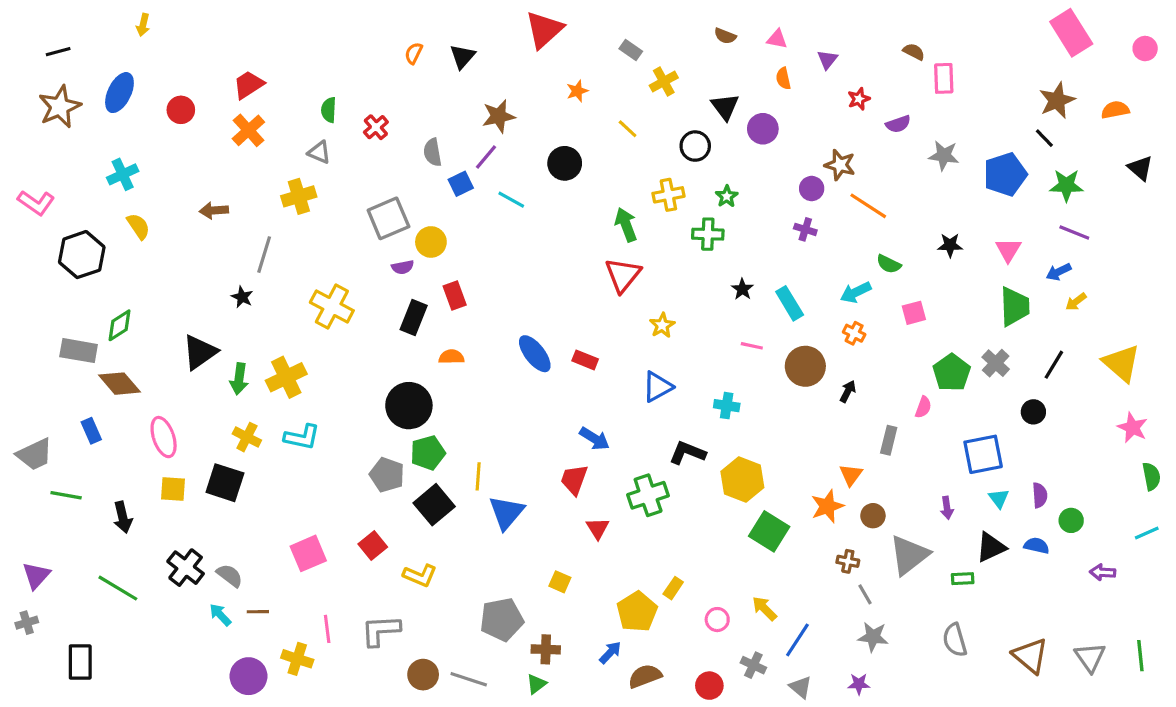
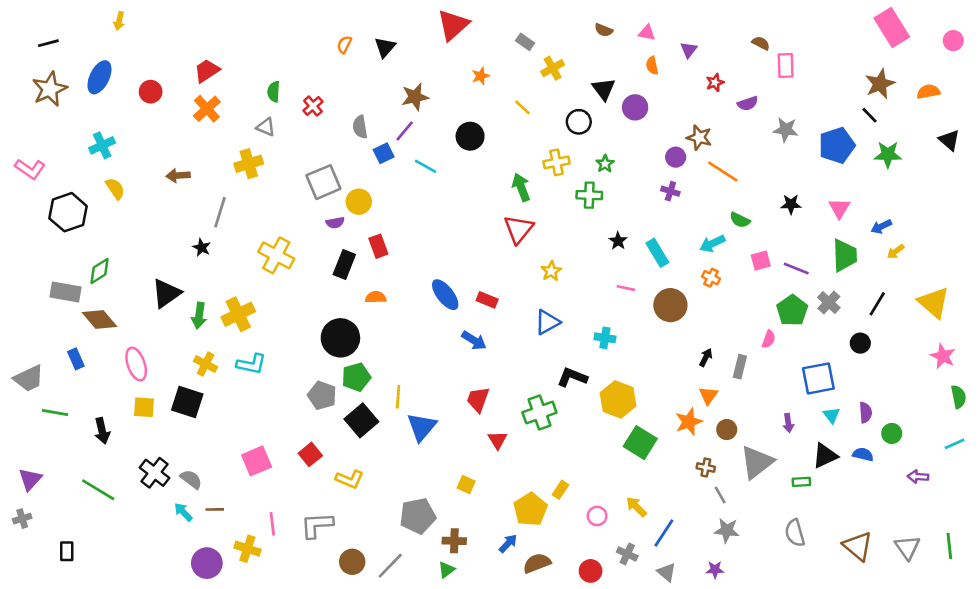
purple line: (1074, 233) -> (796, 268), moved
black arrow: (848, 391) -> (706, 358), moved
blue arrow: (595, 439) -> (474, 340), moved
black rectangle: (80, 662) -> (67, 551), size x0.7
gray line: (469, 679) -> (390, 566), turned -64

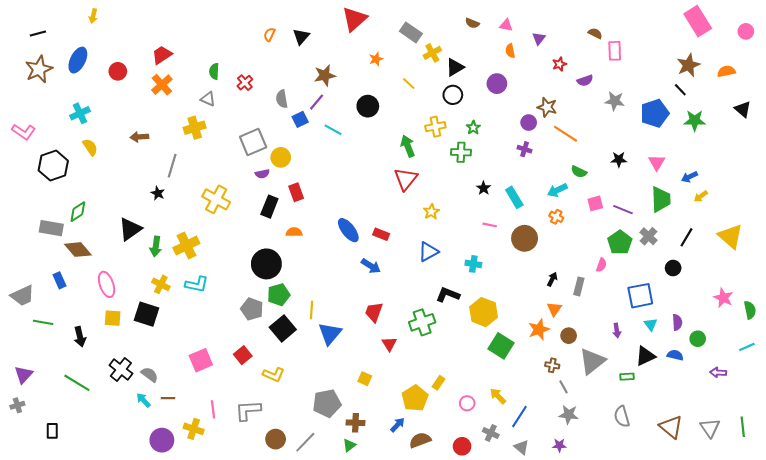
gray rectangle: (525, 42) -> (411, 32), size x1.5
black triangle: (604, 89) -> (455, 67), moved, turned 36
pink star: (943, 356) -> (723, 298), moved

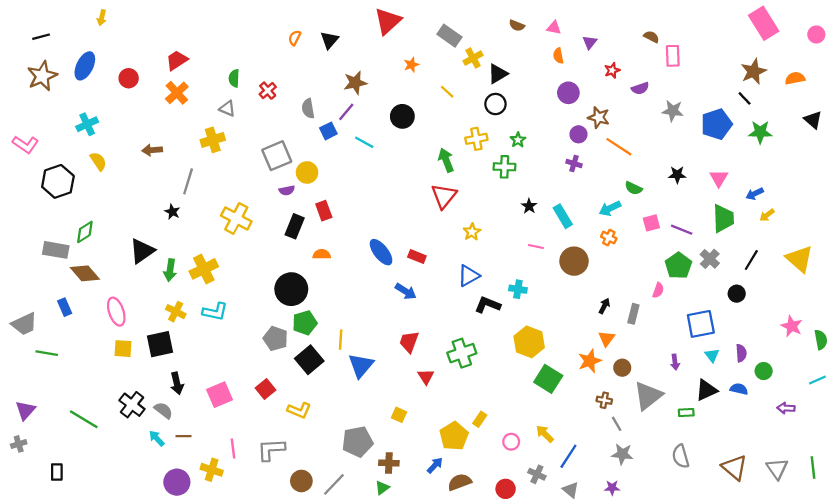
purple circle: (497, 84) -> (568, 93), moved
black L-shape: (448, 295) -> (488, 305), moved
black square: (147, 314) -> (160, 344), turned -30
black arrow: (80, 337) -> (177, 383), moved

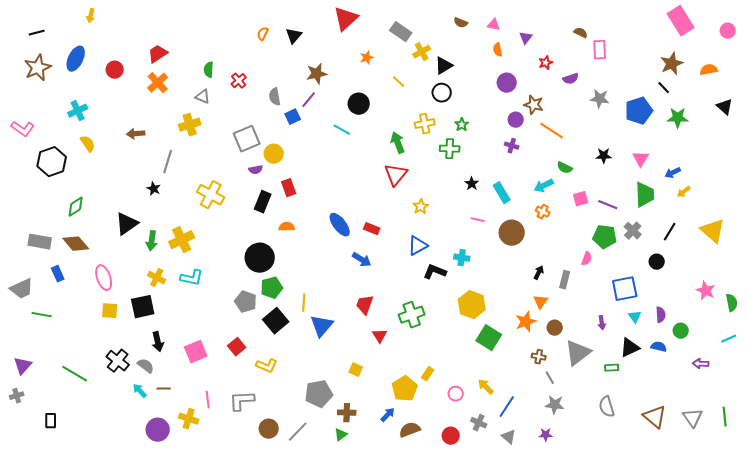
cyan line: (364, 142) -> (342, 130), moved
gray rectangle: (56, 250) -> (40, 242), moved
green pentagon: (678, 266) -> (605, 237), turned -30

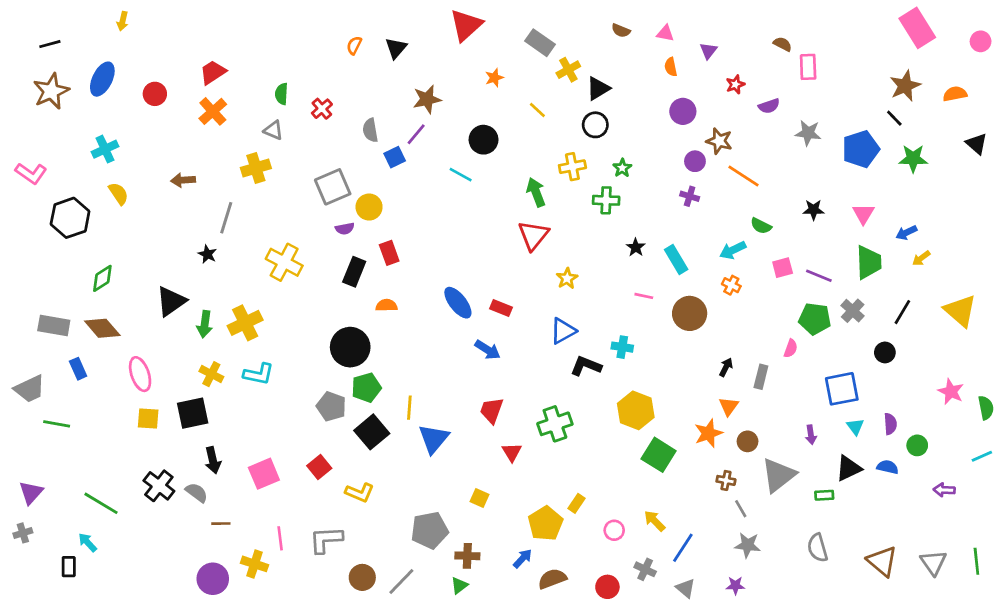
cyan arrow: (140, 391) -> (88, 542), moved

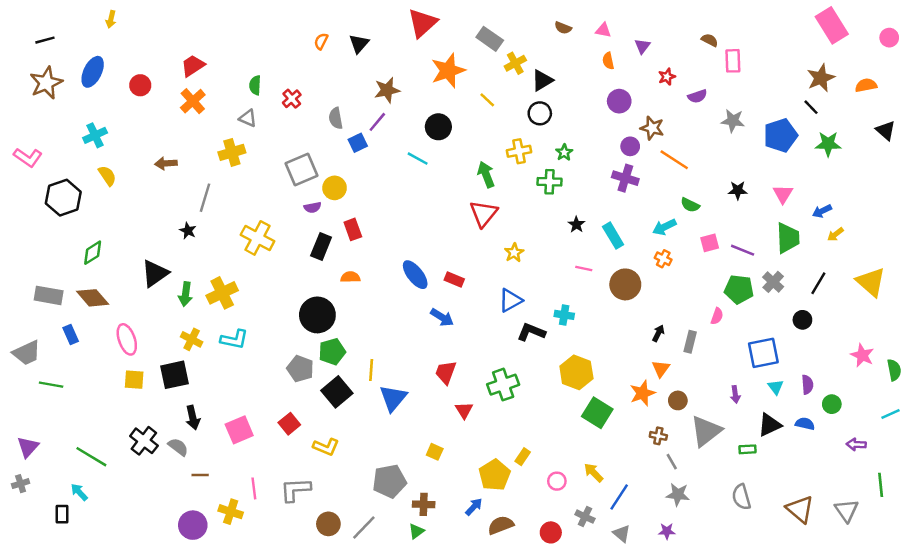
orange star: (494, 78) -> (448, 71), size x2.0
purple cross: (690, 196) -> (625, 178), size x1.5
green line: (976, 561) -> (881, 485), moved

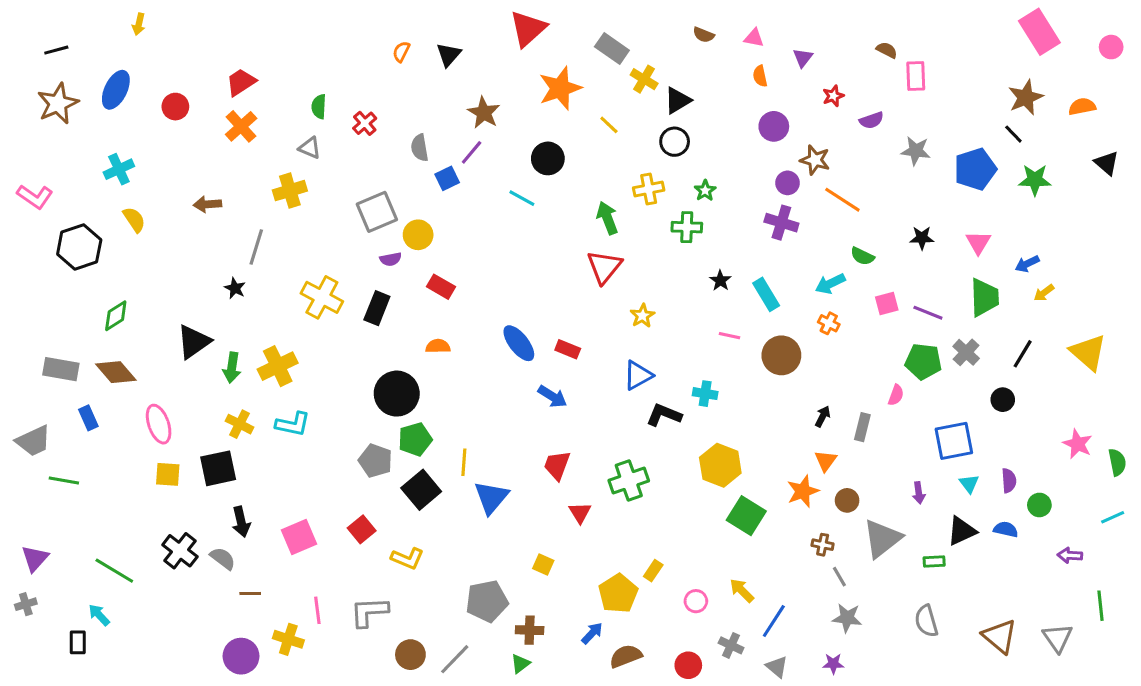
yellow cross: (515, 63) -> (644, 79), turned -30
brown star: (387, 90) -> (484, 113), turned -30
red rectangle: (353, 229) -> (441, 287), turned -40
black rectangle: (321, 247) -> (377, 308), moved

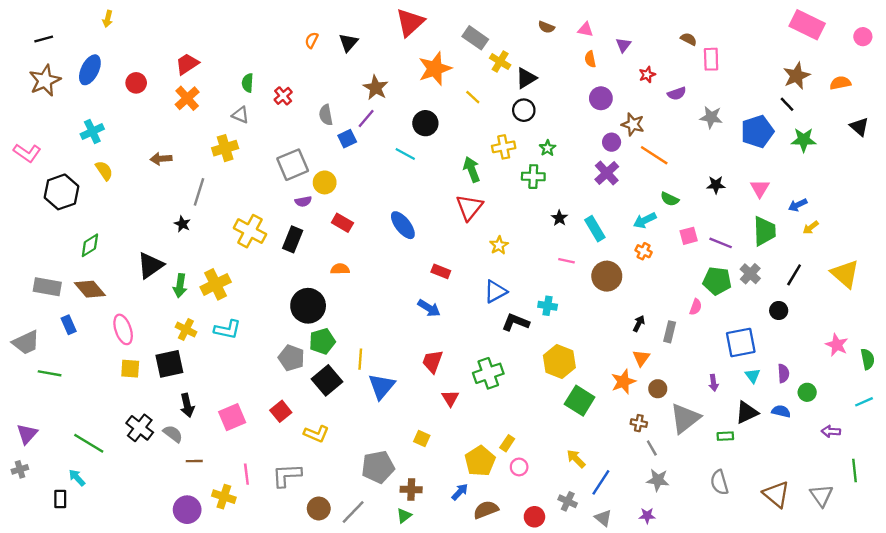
pink rectangle: (1039, 32) -> (807, 25), turned -32
purple cross: (781, 223) -> (607, 173), turned 30
blue ellipse: (519, 343) -> (403, 225), moved
pink circle: (696, 601) -> (519, 467), moved

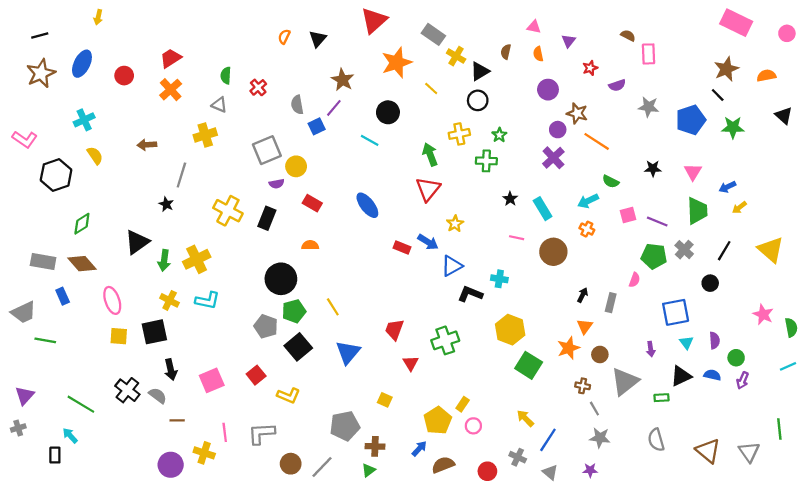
brown semicircle: (546, 27) -> (506, 52), moved, turned 80
blue arrow: (429, 308) -> (428, 242), moved
yellow line: (360, 359) -> (333, 307), moved, turned -36
purple arrow: (831, 431) -> (743, 380), moved, turned -70

